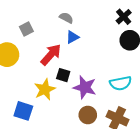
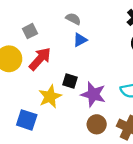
red arrow: (51, 55) -> (40, 59), moved

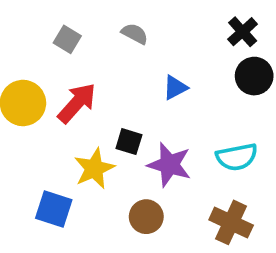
gray square: (30, 31) -> (67, 39), moved, turned -32
blue triangle: (80, 40) -> (175, 88), moved
brown circle: (97, 124) -> (146, 217), moved

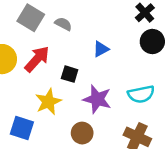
gray semicircle: (135, 34) -> (63, 24), moved
gray square: (67, 39) -> (31, 18), size x1.5
black square: (129, 142) -> (70, 74), moved

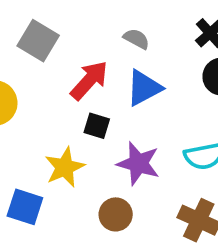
gray semicircle: (63, 24) -> (136, 39), moved
blue triangle: (101, 49) -> (144, 88), size x1.5
red arrow: (37, 59) -> (89, 80), moved

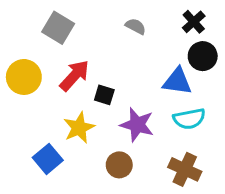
red arrow: (89, 80) -> (75, 75), moved
blue triangle: (144, 88) -> (177, 81), moved, turned 36
blue square: (25, 207) -> (48, 159), turned 32

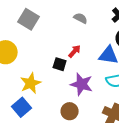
red arrow: (75, 75) -> (75, 51), moved, size x0.6
yellow star: (79, 128) -> (31, 83), moved

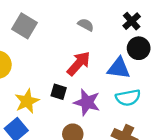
red arrow: (75, 51) -> (79, 64), size x1.6
black square: (60, 64) -> (59, 92), moved

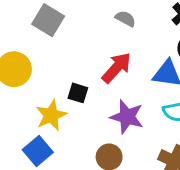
black square: (59, 92) -> (78, 93), moved

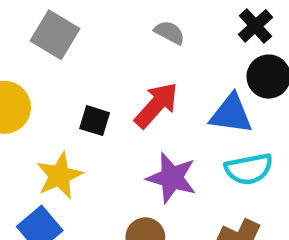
black square: (78, 93) -> (95, 121), moved

